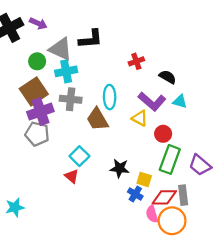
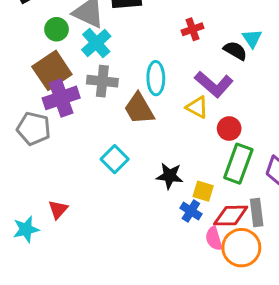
cyan cross: (66, 71) -> (96, 43), turned -30
cyan triangle: (180, 101) -> (252, 38), moved, turned 40
gray pentagon: (37, 134) -> (34, 129), moved
red triangle: (72, 176) -> (58, 209), moved, turned 32

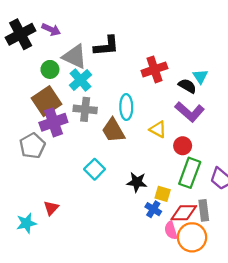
red cross: (192, 29) -> (154, 69), size x1.5
purple L-shape: (214, 84) -> (190, 112), moved
gray pentagon: (34, 129) -> (32, 146), turned 30

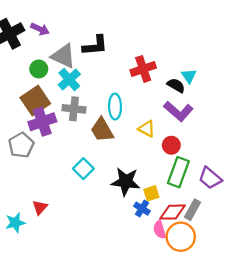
black star: (137, 182) -> (126, 182), size x1.4
yellow square: (163, 194) -> (151, 193), turned -35
gray rectangle: (204, 210) -> (192, 210), turned 36

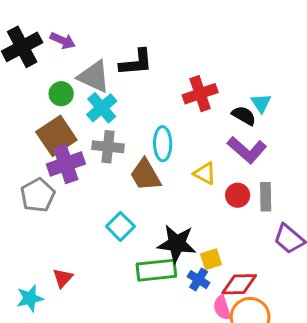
green rectangle: (178, 172) -> (156, 270), moved, turned 64
gray rectangle: (192, 210) -> (266, 197), moved, turned -30

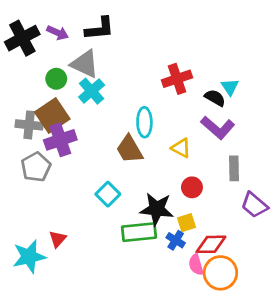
black L-shape: (136, 62) -> (100, 29), moved
gray cross: (108, 147) -> (29, 125), moved
red circle: (238, 195) -> (192, 187), moved
cyan star: (30, 298) -> (29, 257), size x1.4

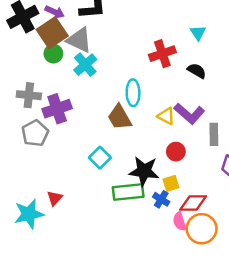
cyan triangle: (230, 87) -> (198, 33), moved
brown square: (52, 115) -> (52, 33), moved
purple L-shape: (218, 128) -> (189, 114), moved

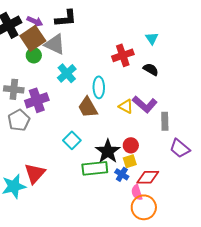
cyan cross: (85, 65) -> (67, 73), moved
red circle: (176, 152) -> (131, 145), moved
black star: (144, 171) -> (108, 151), turned 30
red triangle: (55, 198) -> (35, 173), size x1.6
orange circle: (202, 229) -> (144, 207), moved

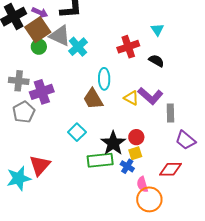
cyan cross: (67, 73) -> (78, 47), moved
red diamond: (148, 177) -> (170, 169), moved

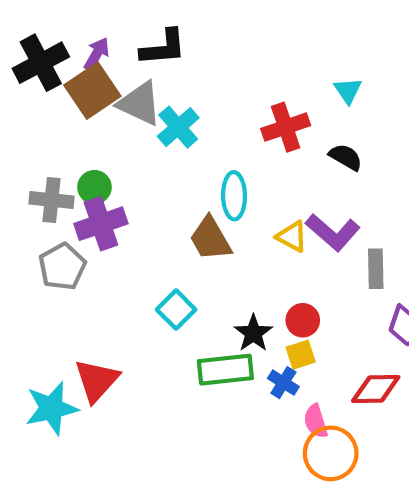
purple arrow: (40, 13) -> (97, 54), turned -84
green circle: (39, 47) -> (94, 187), moved
black star: (113, 143) -> (253, 333), size x0.7

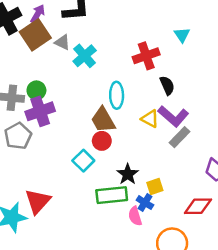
gray triangle: (140, 103) -> (62, 42), size x0.6
black semicircle: (346, 157) -> (167, 85), moved, turned 36
gray rectangle: (376, 269) -> (179, 137), moved, turned 45
red circle: (303, 320) -> (102, 141), moved
pink semicircle: (316, 421) -> (135, 216), moved

